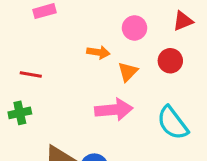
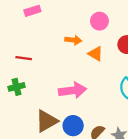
orange triangle: (128, 72) -> (96, 54), turned -42
pink arrow: (114, 110) -> (73, 90), moved

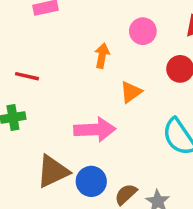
orange arrow: (73, 40) -> (102, 56), turned -91
orange triangle: (96, 54) -> (131, 92), moved, turned 49

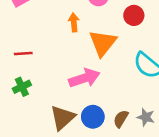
orange triangle: (131, 92) -> (103, 43), size x1.6

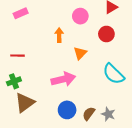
orange triangle: (103, 43) -> (80, 53), size x0.6
brown triangle: (63, 118) -> (25, 103), moved

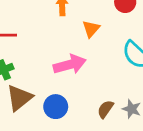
blue circle: (67, 110) -> (56, 107), moved

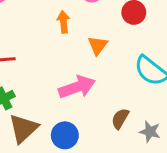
brown semicircle: (105, 109) -> (120, 119), moved

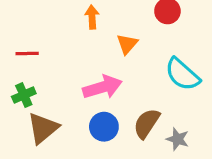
brown semicircle: (120, 119) -> (147, 123), size x1.4
blue circle: (65, 135) -> (104, 127), moved

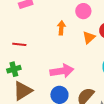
orange triangle: (127, 44) -> (89, 37), moved

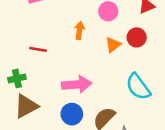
red line: (19, 44) -> (38, 49), moved

